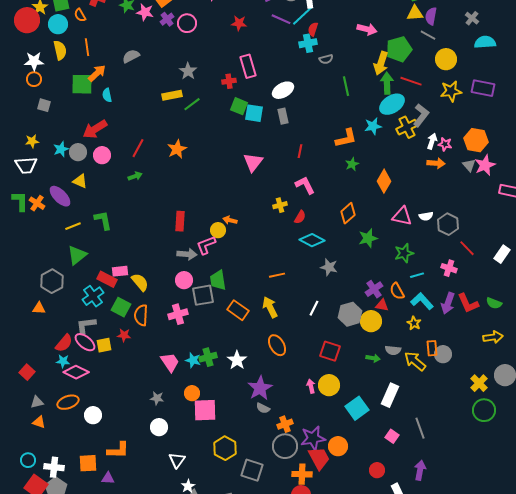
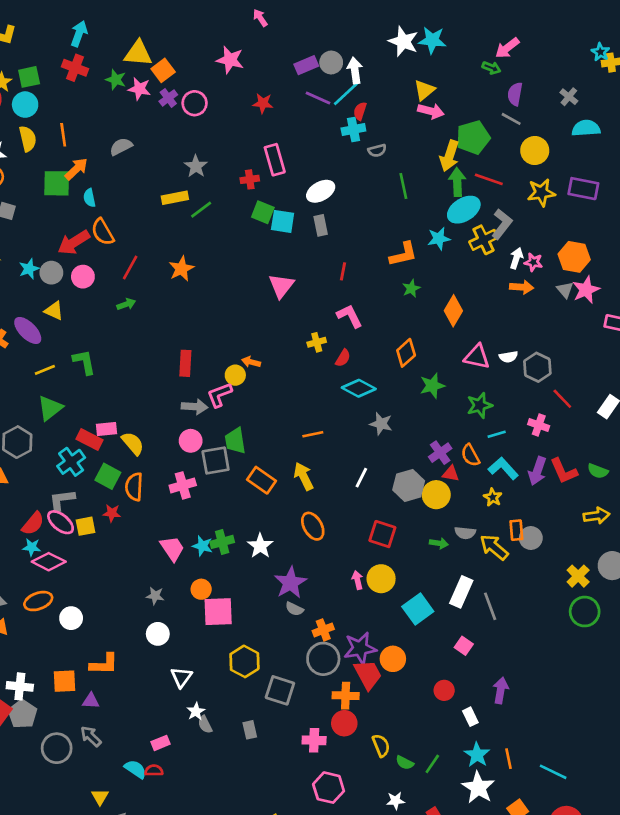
yellow triangle: (415, 13) -> (424, 90), moved, turned -36
orange semicircle: (80, 15) -> (103, 232), moved, size x1.5
gray line: (420, 428) -> (490, 606), moved

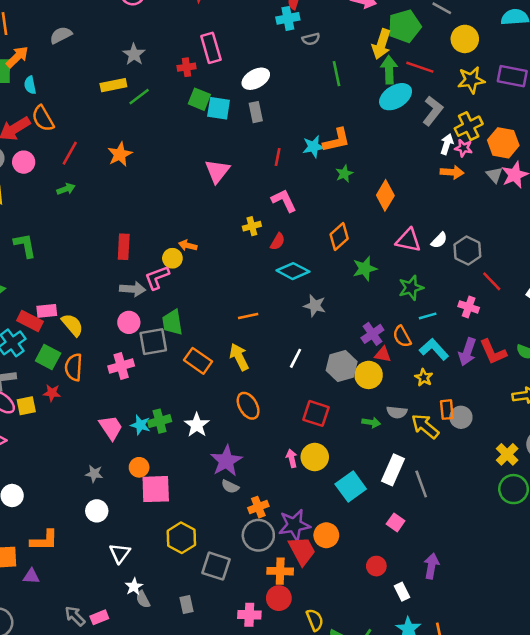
cyan star: (439, 239) -> (313, 147), moved
yellow cross: (484, 240) -> (469, 126), moved
white semicircle: (508, 357) -> (439, 240), turned -36
gray arrow: (91, 736) -> (75, 616), moved

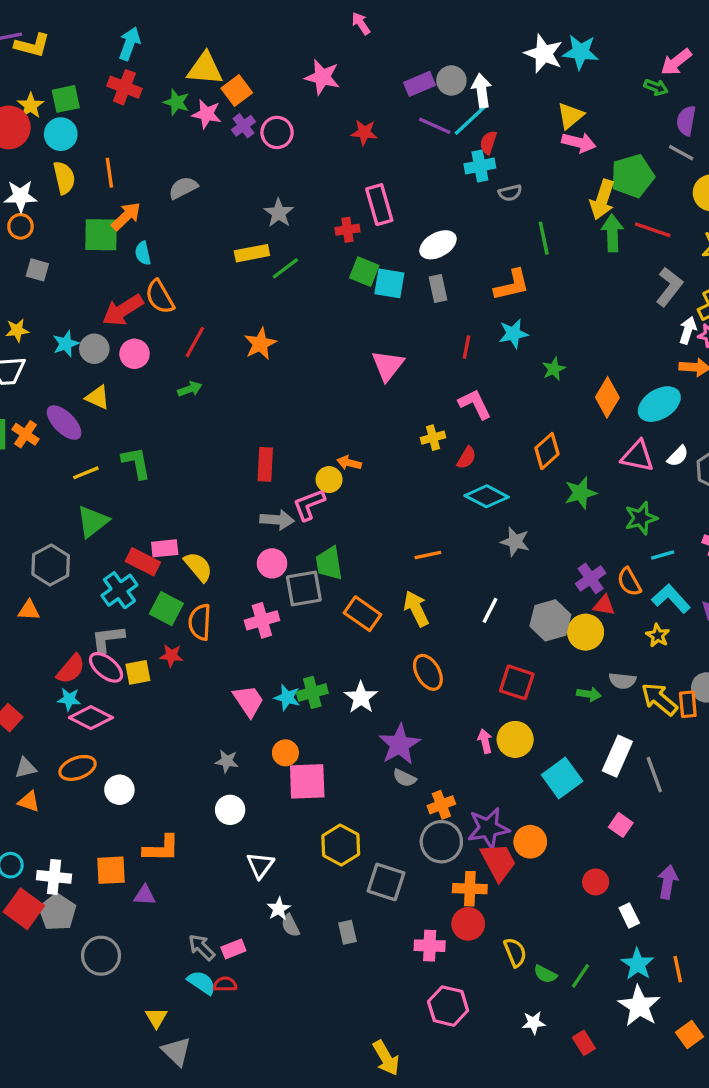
cyan ellipse: (396, 97) -> (659, 404), moved
orange L-shape: (337, 140) -> (512, 285), moved
orange rectangle: (447, 410) -> (688, 704), moved

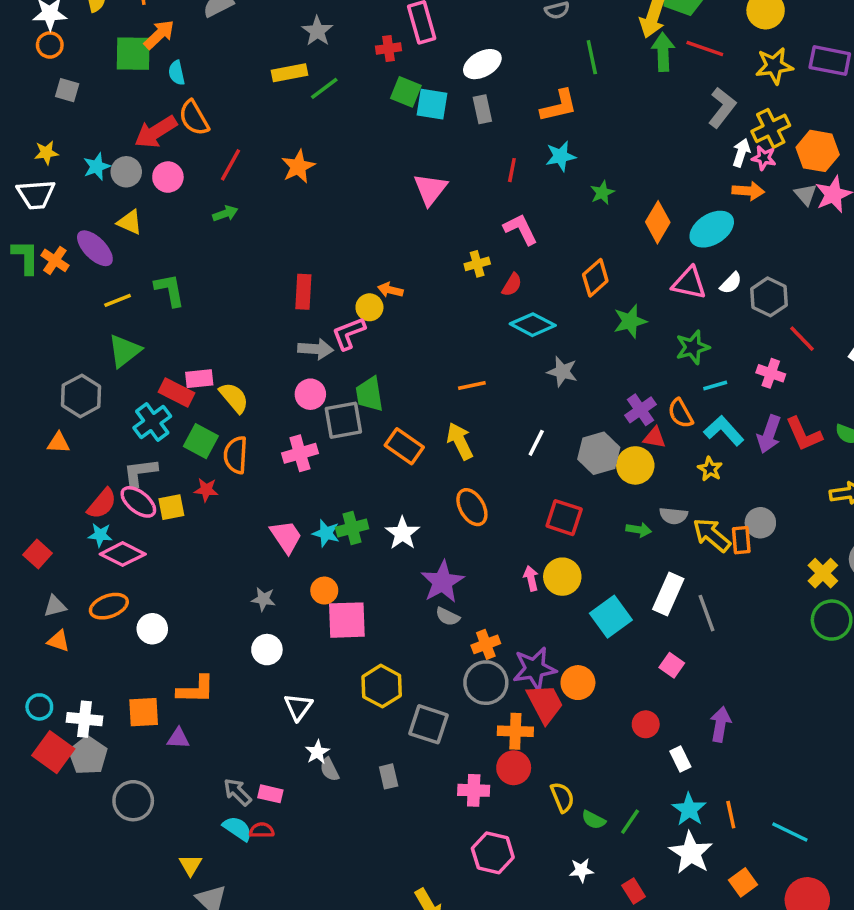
pink rectangle: (233, 949) -> (270, 794), turned 35

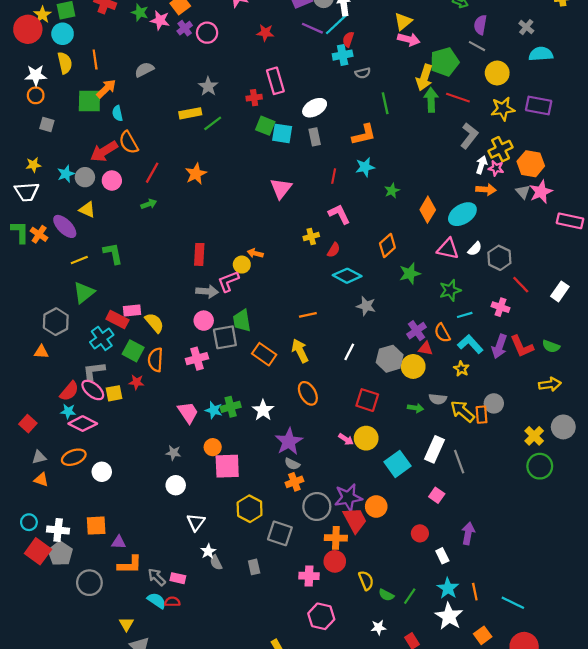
pink arrow: (531, 578) -> (346, 439), turned 136
orange cross: (486, 644) -> (294, 482), moved
orange L-shape: (196, 690) -> (130, 565), moved

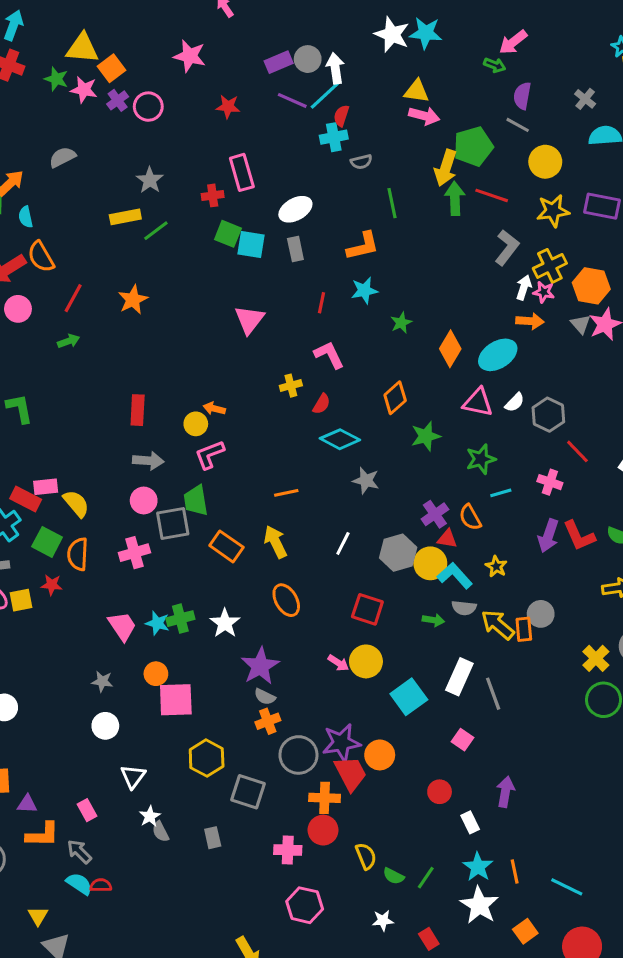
yellow triangle: (403, 21) -> (417, 91), turned 48
pink L-shape: (228, 281) -> (210, 455), moved
cyan L-shape: (470, 344) -> (455, 576), moved
pink rectangle: (178, 578) -> (87, 810), moved, turned 48

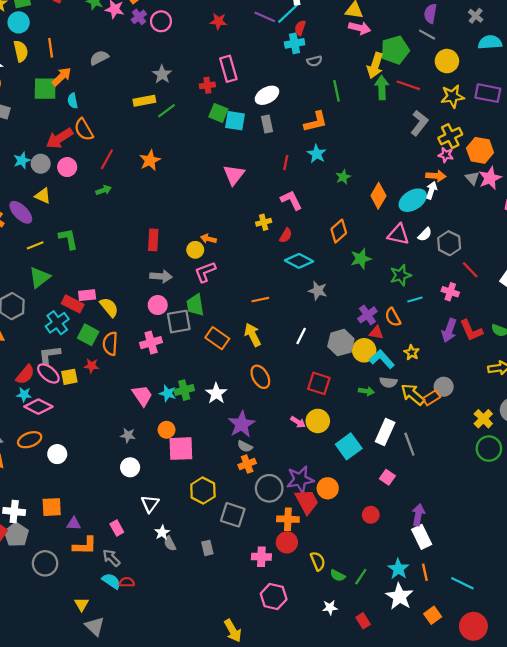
white arrow: (524, 287) -> (431, 190), moved
cyan star: (364, 290) -> (317, 154), turned -30
orange rectangle: (524, 629) -> (431, 398), turned 63
white rectangle: (470, 822) -> (422, 537), moved, size x1.5

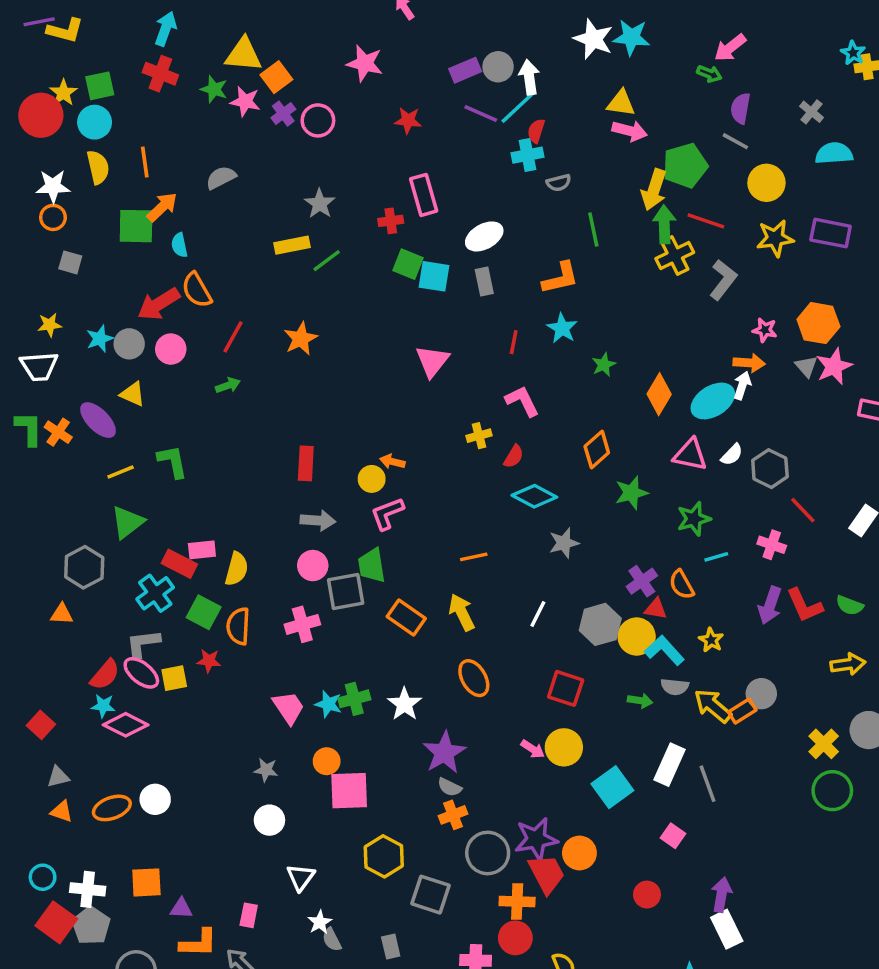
yellow cross: (450, 136) -> (675, 256), moved
gray star: (318, 291) -> (564, 543), turned -30
yellow semicircle: (109, 307) -> (237, 569), turned 55
orange ellipse: (30, 440) -> (112, 808), moved
pink rectangle: (117, 528) -> (249, 915), turned 40

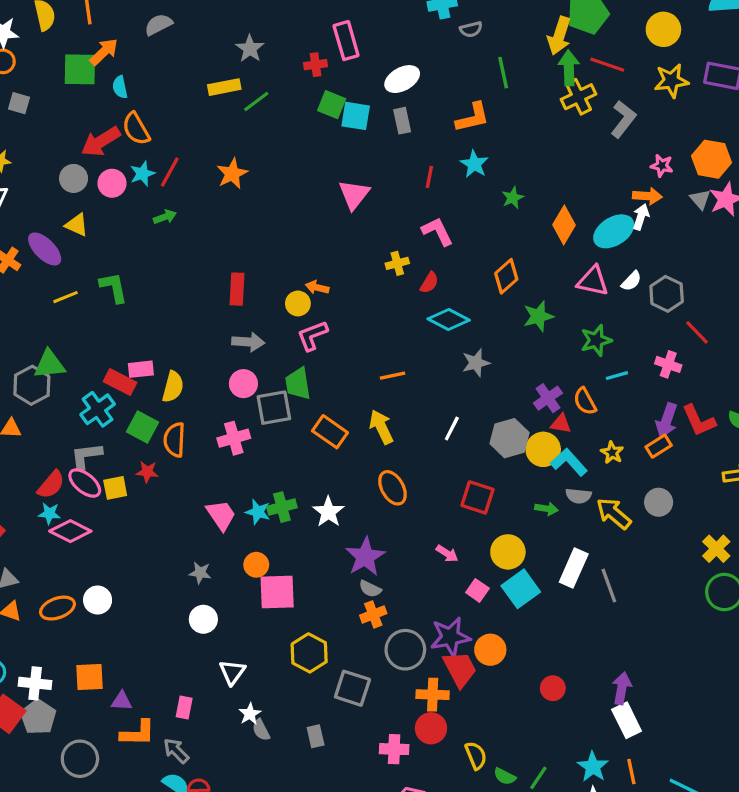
cyan star: (100, 339) -> (142, 174), moved
green triangle: (127, 522) -> (49, 364), moved, turned 32
orange rectangle: (742, 711) -> (659, 446), moved
yellow circle: (564, 747) -> (508, 552), moved
pink square: (673, 836) -> (477, 590), moved

